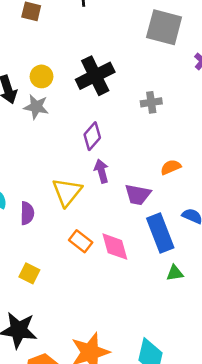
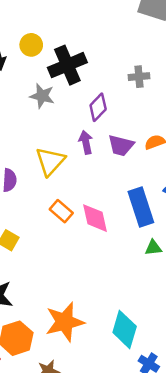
black cross: (95, 76) -> (67, 65), moved
gray star: (36, 107) -> (42, 96), moved
purple diamond: (92, 136) -> (98, 107), moved
purple trapezoid: (138, 195) -> (121, 145), moved

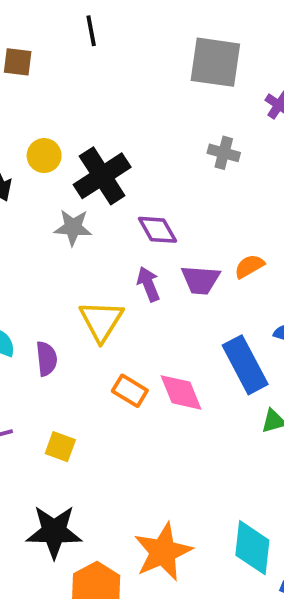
gray cross: (139, 77) -> (224, 153), moved, turned 30
purple diamond: (98, 107) -> (157, 230), turned -64

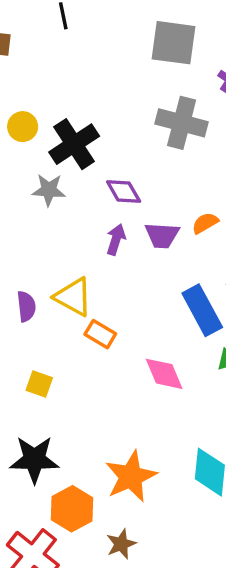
gray cross: (224, 153) -> (182, 123), size x1.8
purple arrow: (148, 284) -> (116, 240), turned 40
yellow triangle: (101, 321) -> (73, 297), moved, turned -33
pink diamond: (181, 392) -> (164, 374), moved

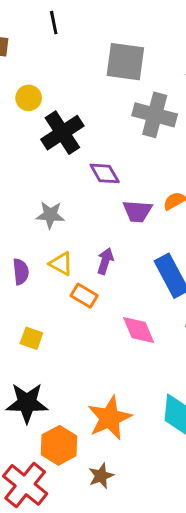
gray square: (174, 43) -> (125, 62), moved
yellow circle: (23, 127) -> (29, 98), moved
gray star: (49, 190) -> (50, 215), moved
purple arrow: (116, 240) -> (105, 261), moved
yellow triangle: (73, 297) -> (61, 264), size x0.7

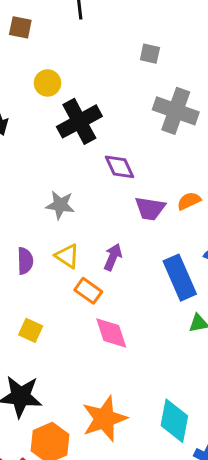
gray square: (125, 62) -> (150, 54), size x0.5
pink diamond: (139, 330) -> (111, 333), moved

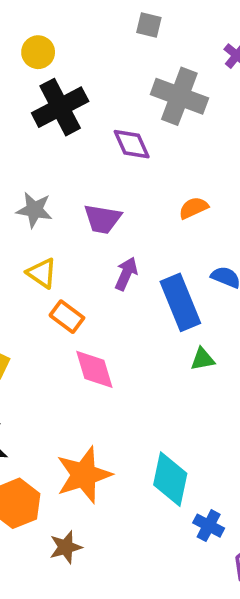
yellow circle: (48, 83) -> (38, 52), moved
purple diamond: (119, 167) -> (132, 144), moved
purple trapezoid: (150, 209) -> (102, 219), moved
purple arrow: (113, 257) -> (126, 274), moved

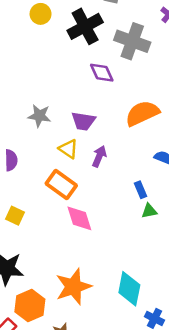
black cross: (60, 107) -> (85, 26), moved
orange semicircle: (194, 208) -> (142, 113), size x1.8
yellow triangle: (42, 273) -> (68, 149), moved
blue rectangle: (180, 302) -> (140, 190), moved, size x0.5
orange rectangle: (67, 317) -> (61, 185), size x1.4

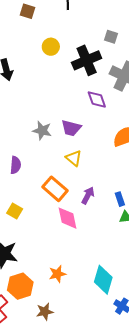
purple trapezoid: (83, 121) -> (71, 128), moved
yellow triangle: (68, 149) -> (74, 158), moved
purple arrow: (99, 156) -> (88, 195), moved
orange star: (73, 287) -> (57, 274), size x0.6

